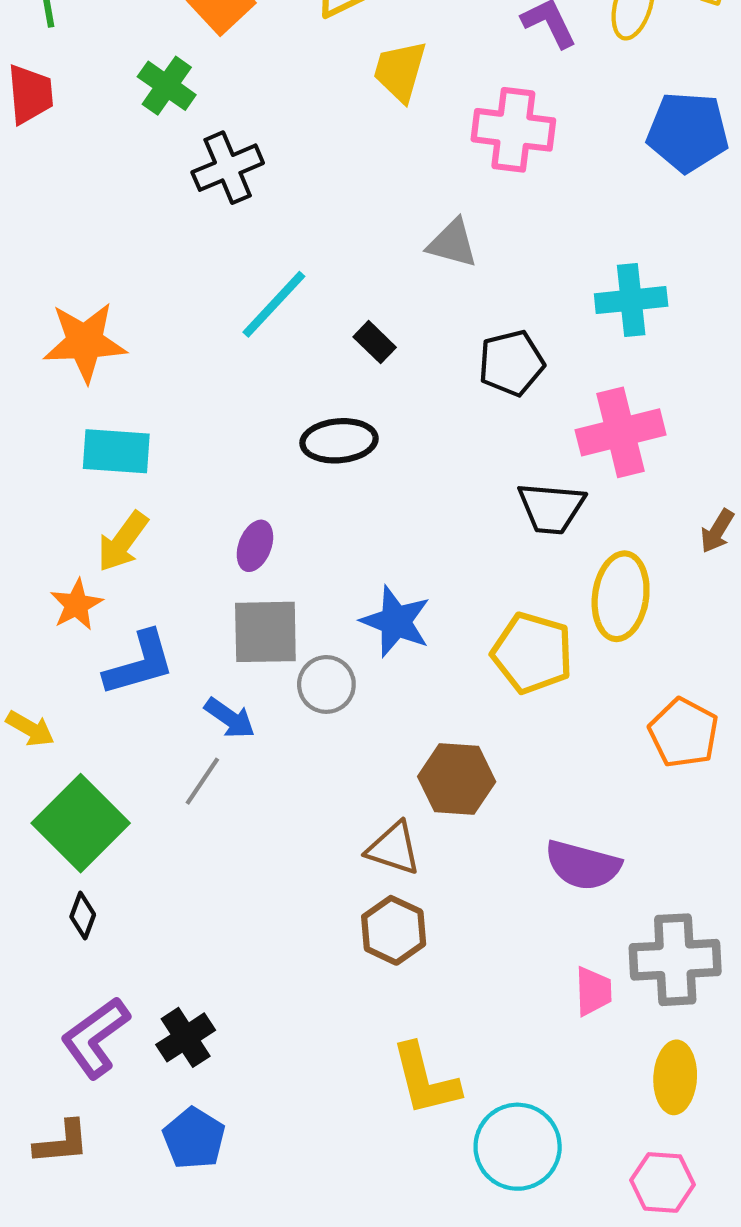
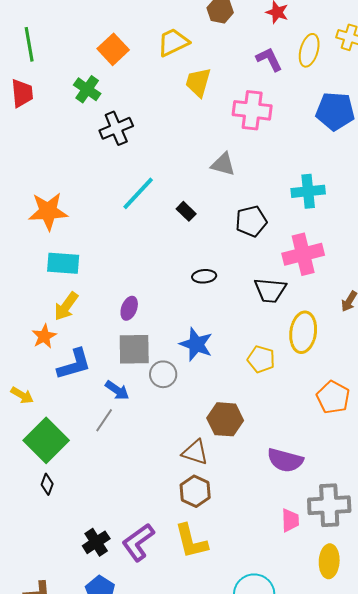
black ellipse: (339, 441) -> (204, 276), moved, size x0.7
yellow pentagon: (532, 653) -> (261, 359), size x0.7
purple L-shape: (95, 1037) -> (138, 542), moved
yellow L-shape: (425, 1079) -> (191, 541), moved

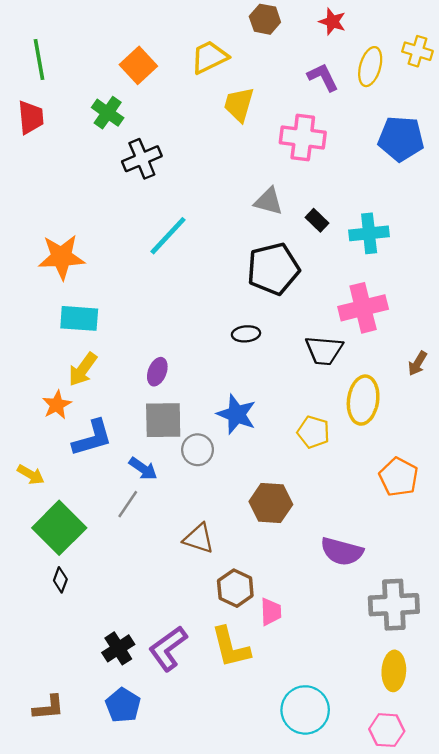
black rectangle: (186, 211) -> (317, 220), moved
black pentagon: (251, 221) -> (273, 269), moved, size x1.4
brown triangle: (195, 452) -> (199, 538), moved
pink trapezoid: (290, 520) -> (271, 612), moved

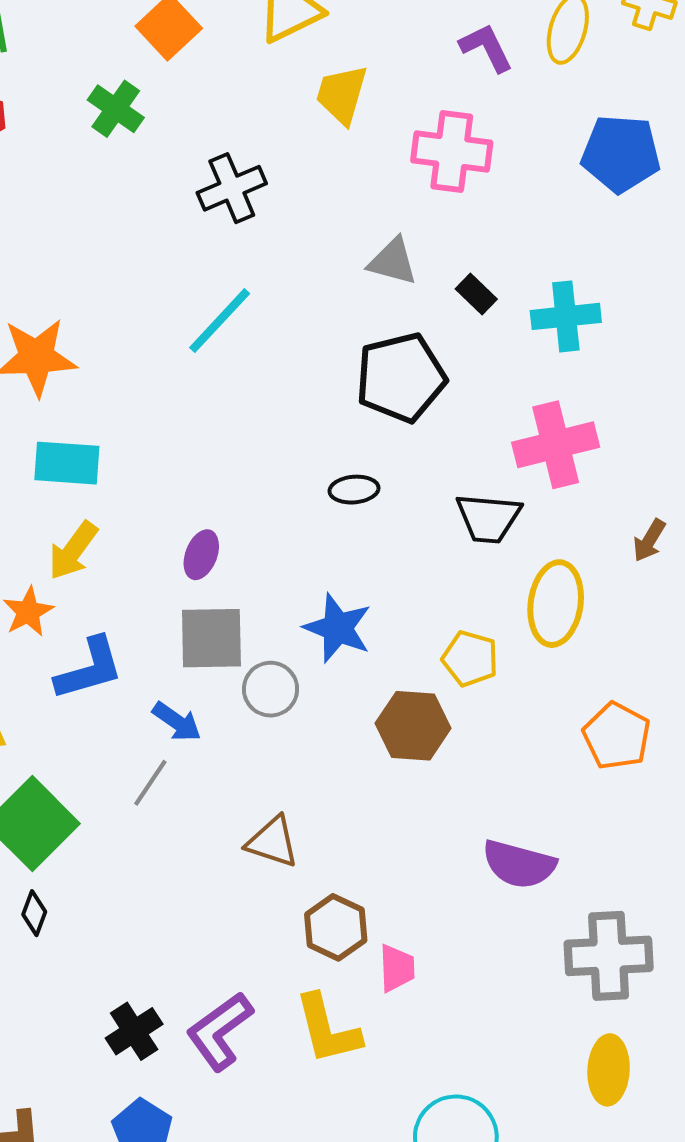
black cross: (142, 159) -> (232, 188), moved
brown hexagon: (271, 503) -> (413, 726), moved

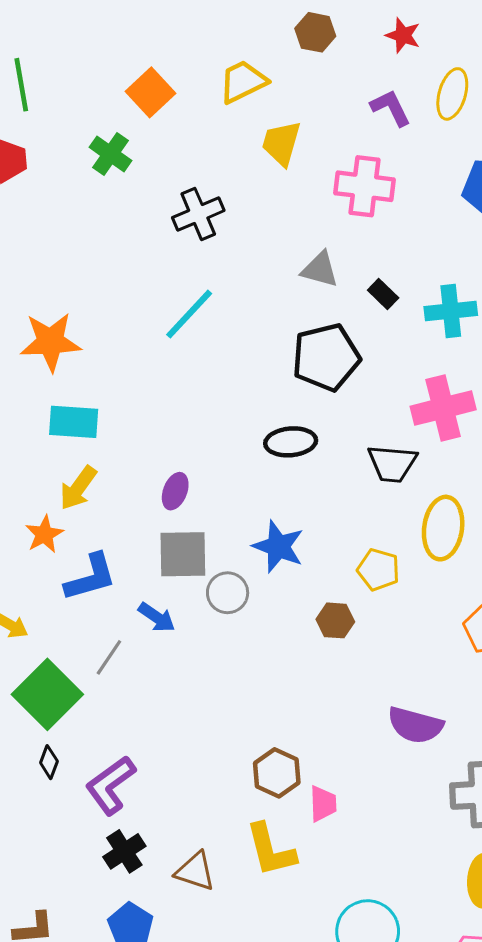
black ellipse: (354, 490) -> (291, 442), size x1.4
brown hexagon: (413, 726) -> (335, 620), size x0.7
gray line: (150, 783) -> (109, 657), moved
brown triangle: (273, 842) -> (195, 871), moved
purple L-shape: (220, 1031) -> (111, 785), moved

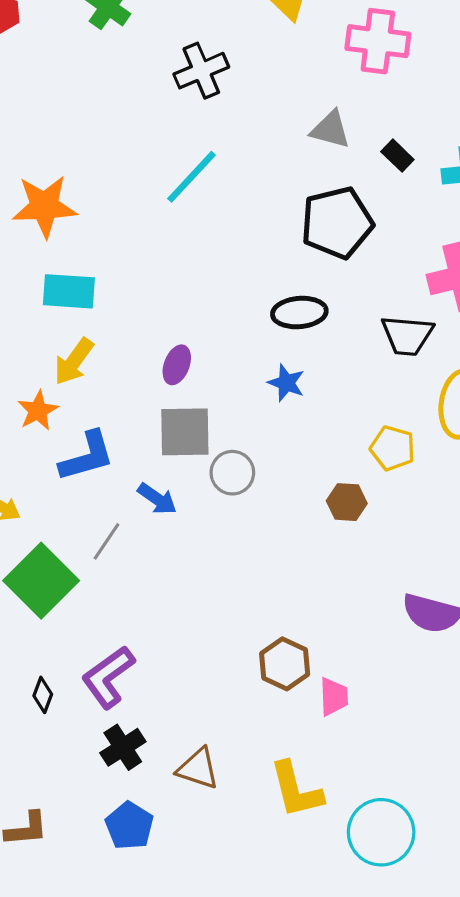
blue star: (278, 547) -> (286, 383), moved, size x0.7
black diamond: (49, 762) -> (43, 695), moved
yellow L-shape: (271, 850) -> (296, 790), moved

